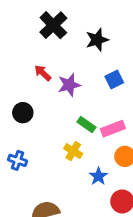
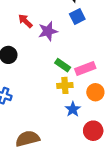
blue square: (114, 80) -> (77, 16), moved
yellow cross: (73, 151) -> (65, 85), moved, turned -35

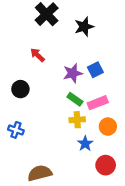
blue square: (77, 16) -> (95, 70), moved
purple star: (48, 31) -> (73, 73), moved

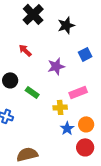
blue square: (95, 70) -> (85, 54), moved
green rectangle: (75, 99) -> (32, 92), moved
orange circle: (108, 127) -> (86, 124), moved

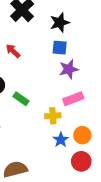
blue square: (85, 54) -> (60, 48), moved, turned 32
purple star: (56, 66) -> (69, 69), moved

